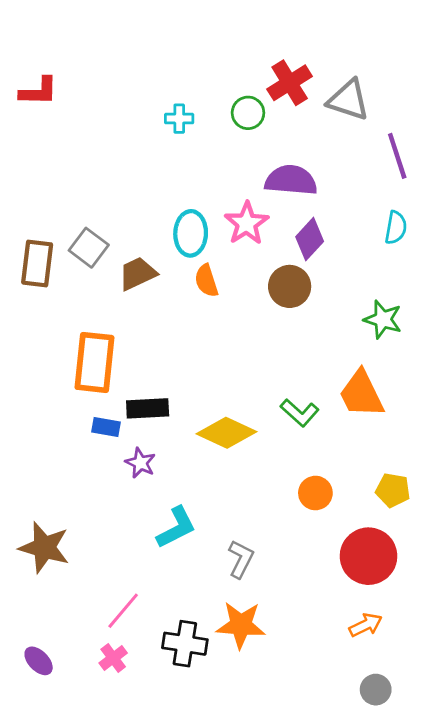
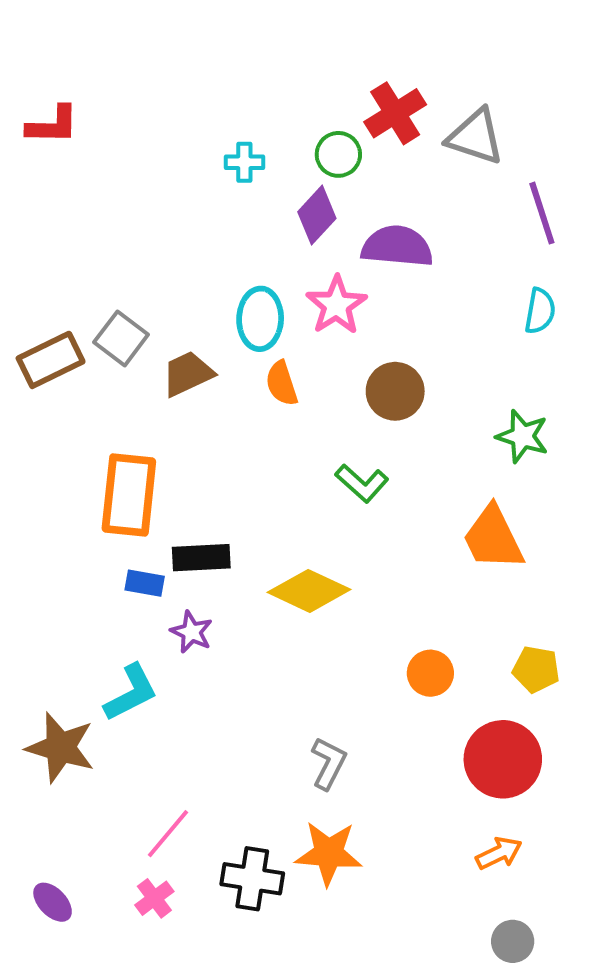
purple diamond: (310, 239) -> (317, 215), moved
brown rectangle: (37, 263) -> (51, 360), turned 57
green L-shape: (300, 413) -> (362, 483), moved
cyan L-shape: (176, 527) -> (131, 693), moved

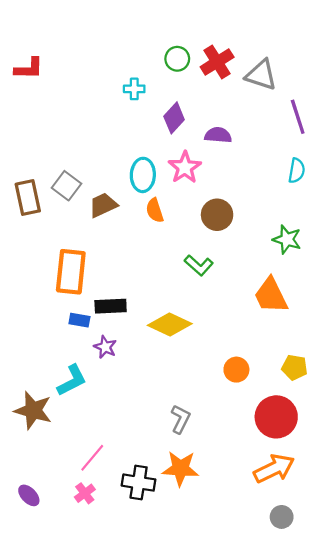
green circle: (338, 154) -> (177, 59), moved
purple semicircle: (397, 246) -> (218, 135), size x0.7
brown rectangle: (51, 360) -> (28, 198), turned -76
orange arrow: (499, 853) -> (274, 469), size x1.6

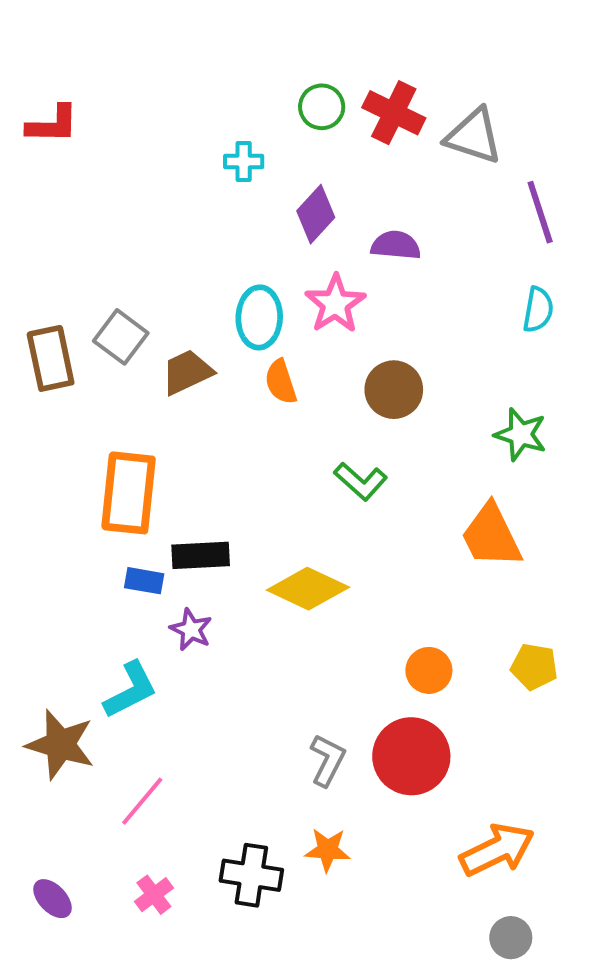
red cross: (217, 62) -> (394, 113), turned -32
red circle: (276, 417) -> (411, 756), moved
pink line: (92, 458) -> (142, 801), moved
orange star: (180, 469) -> (327, 850), size x0.7

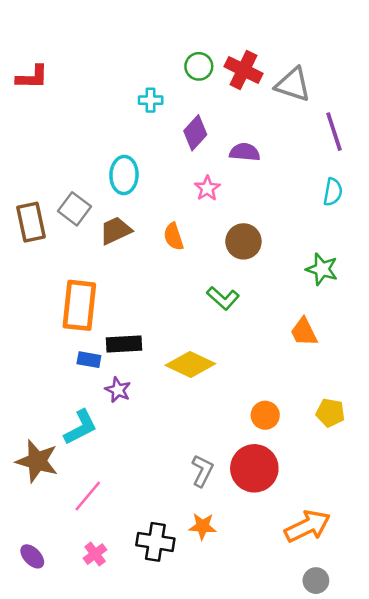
pink star: (335, 304) -> (207, 188), size x0.7
cyan ellipse: (259, 317) -> (124, 175), moved
orange trapezoid: (491, 536) -> (304, 332), size x0.7

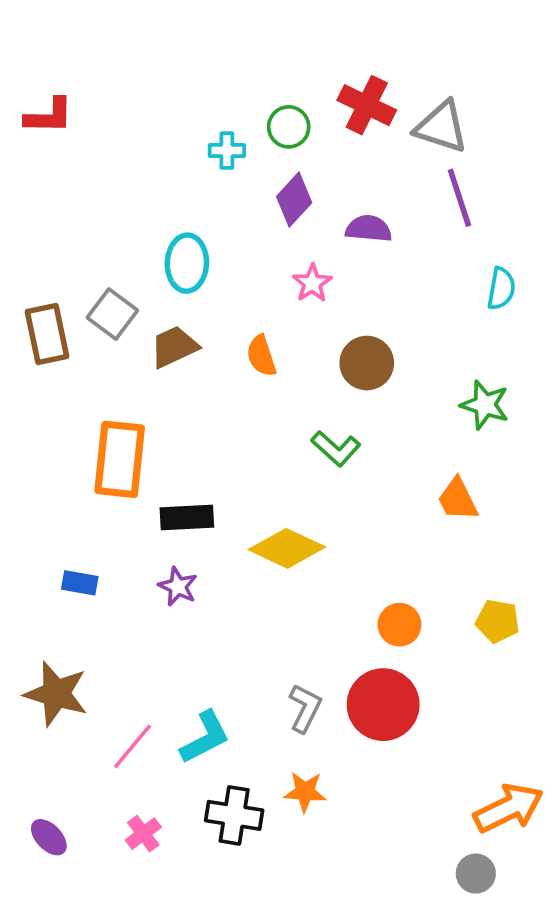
green circle: (199, 66) -> (289, 127), moved
purple line: (334, 132) -> (459, 198), moved
blue rectangle: (89, 360) -> (80, 583), moved
cyan L-shape: (81, 427) -> (205, 737), moved
orange arrow: (307, 526) -> (508, 808), moved

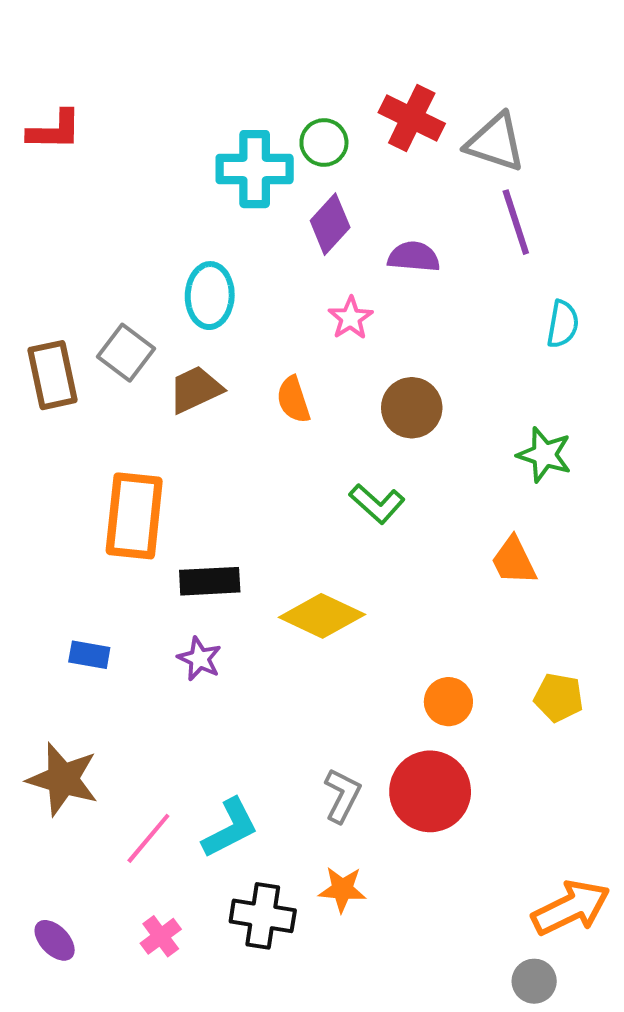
cyan cross: (227, 150) -> (255, 169), size x1.8

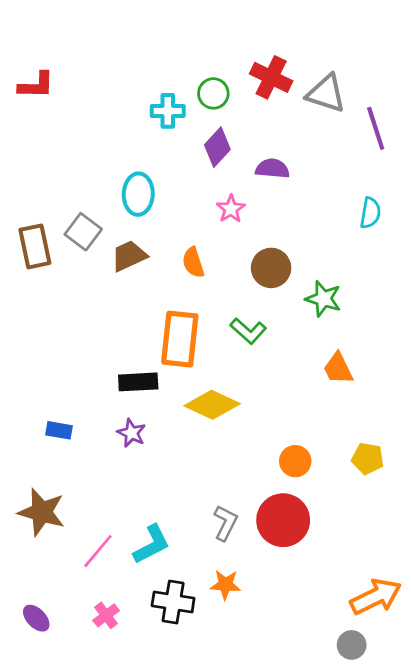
cyan cross: (255, 169) -> (168, 111), size x0.7
purple line: (516, 222) -> (376, 128), moved
green star: (544, 455) -> (323, 299), moved
orange rectangle: (134, 516) -> (180, 339), moved

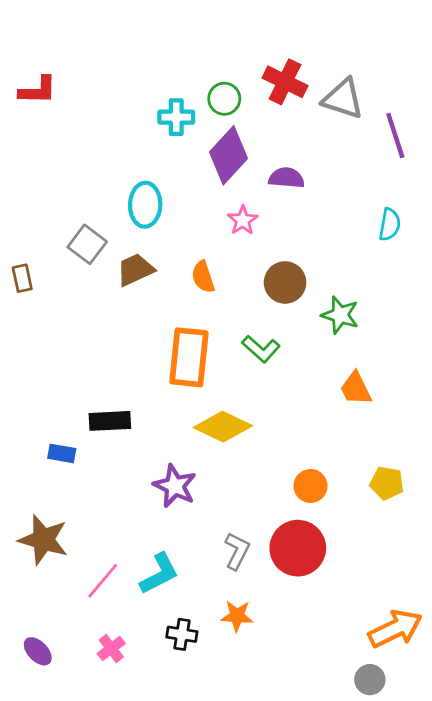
purple diamond: (217, 147) -> (229, 155), size x1.4
brown rectangle: (35, 246) -> (22, 278), moved, size x0.6
black rectangle: (138, 382) -> (110, 421), moved
purple star: (132, 433) -> (175, 486), moved, size x1.4
black cross: (173, 602) -> (182, 634), size x0.7

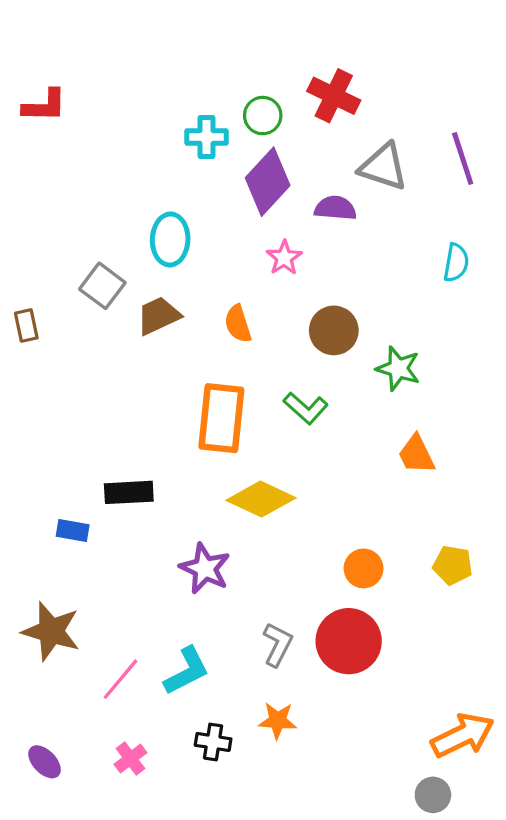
gray triangle: (343, 99) -> (383, 167), moved

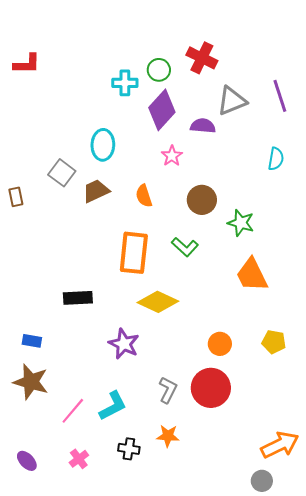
gray triangle: (383, 167) -> (232, 101), turned -40
orange trapezoid: (416, 454) -> (252, 275), size x1.4
blue rectangle: (73, 530) -> (32, 341), moved

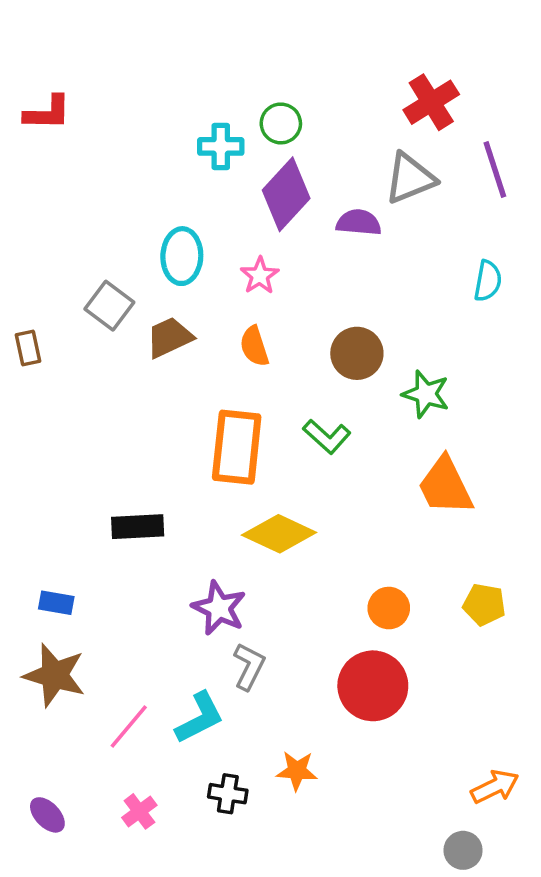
red cross: (202, 58) -> (431, 102), moved, turned 32
pink star: (172, 156) -> (260, 276), moved
gray L-shape: (168, 390) -> (249, 666), moved
orange arrow: (280, 445) -> (495, 787), size x0.7

